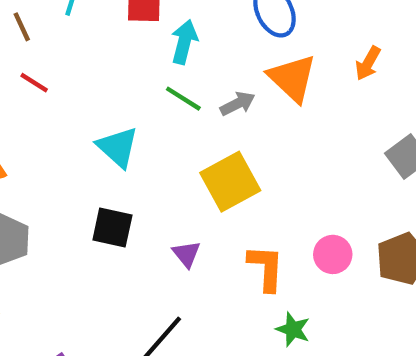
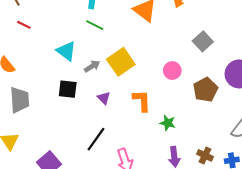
gray arrow: (238, 104) -> (92, 66), moved
pink circle: (333, 254) -> (172, 71), moved
green star: (293, 329) -> (168, 123), moved

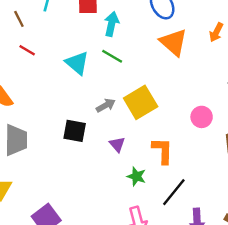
cyan triangle: (66, 51) -> (77, 63), moved
green star: (168, 123) -> (136, 176), moved
black line: (96, 139) -> (174, 192), moved

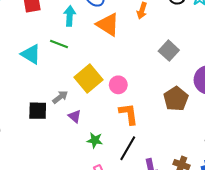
cyan arrow: (112, 24) -> (70, 16), moved
gray arrow: (106, 105) -> (60, 97), moved
pink circle: (202, 117) -> (118, 85), moved
orange L-shape: (163, 151) -> (128, 114), moved

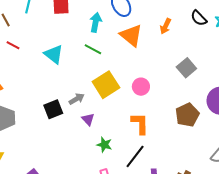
green line: (59, 44) -> (93, 49), moved
pink circle: (118, 85) -> (141, 87), moved
black square: (38, 111) -> (53, 109), turned -30

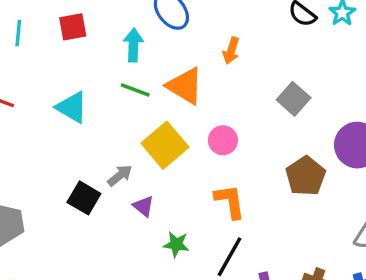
orange arrow: (166, 26) -> (231, 51), moved
orange triangle: (131, 35) -> (185, 86), moved
black square: (53, 109) -> (84, 198), turned -30

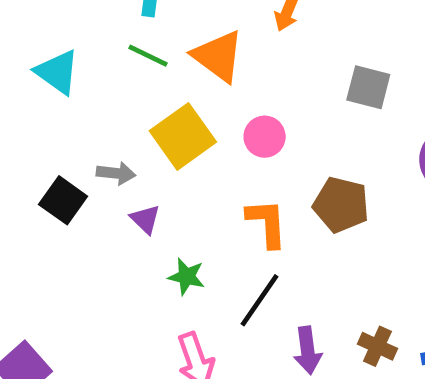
gray square: (294, 99) -> (368, 87), turned -32
gray arrow: (120, 175) -> (116, 173), turned 40
brown pentagon: (306, 176) -> (341, 205), moved, turned -30

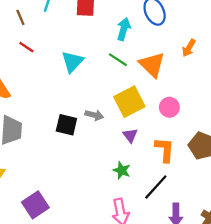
cyan triangle: (57, 72) -> (72, 62), turned 30
black square: (63, 200) -> (66, 125), turned -30
purple triangle: (145, 219) -> (130, 135), moved

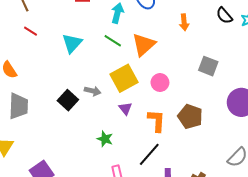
orange arrow: (189, 48) -> (184, 22), moved, turned -35
orange triangle: (152, 65) -> (144, 45), turned 35
black square: (66, 125) -> (68, 100), turned 30
green star: (122, 170) -> (105, 139), moved

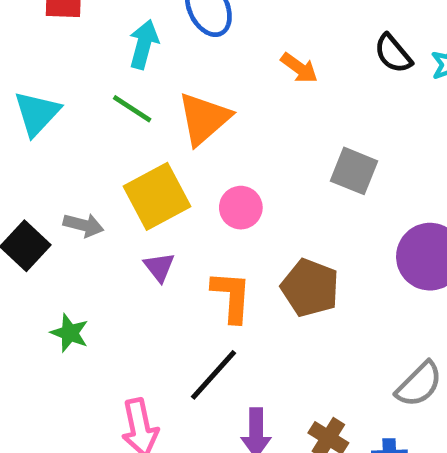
orange arrow: (184, 22) -> (299, 68), turned -49
green star: (105, 139) -> (70, 333), moved

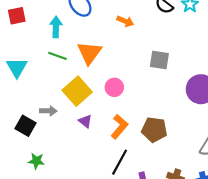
brown pentagon: (310, 288) -> (154, 130), moved
orange L-shape: (231, 297) -> (119, 127), turned 50
green star: (70, 333) -> (36, 161), moved

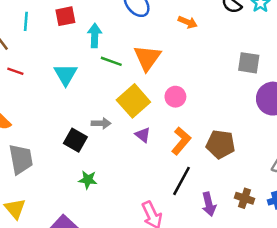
cyan arrow: (56, 27) -> (95, 35), moved
gray square: (159, 60) -> (249, 63), moved

